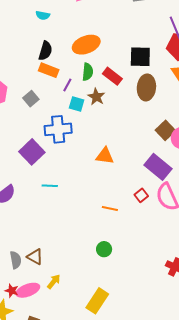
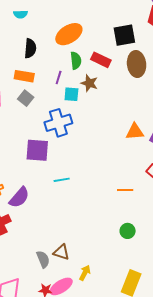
orange rectangle: (49, 70) -> (24, 76), moved
purple square: (32, 152) -> (37, 150), turned -30
orange triangle: (105, 156) -> (135, 132), moved

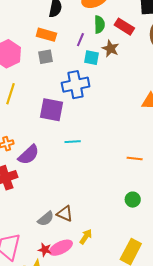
gray square: (26, 98) -> (45, 57), turned 35
gray semicircle: (43, 259) -> (46, 219), turned 66

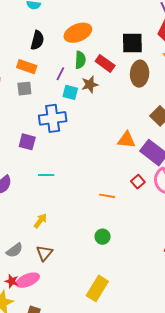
brown star: (110, 49) -> (90, 85), turned 30
purple square: (52, 110) -> (27, 142), size x0.7
brown triangle: (65, 214) -> (44, 253), moved, turned 42
yellow arrow: (86, 237) -> (40, 221), moved

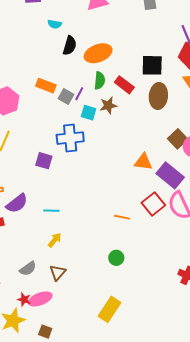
black semicircle: (37, 40) -> (70, 46), moved
gray square: (24, 89) -> (66, 96), moved, turned 35
cyan line: (46, 175) -> (51, 211), moved
red square: (138, 182) -> (153, 204), size x1.6

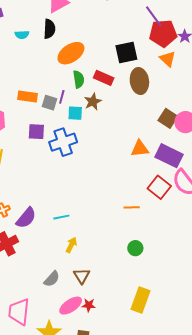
black semicircle: (70, 46) -> (49, 29), moved
purple square: (44, 161) -> (36, 132), moved
red star: (24, 299) -> (89, 305), moved

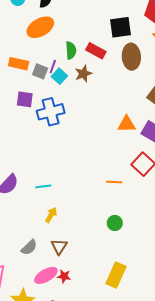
orange ellipse: (71, 53) -> (40, 27), moved
cyan square: (75, 113) -> (59, 76), moved, turned 35

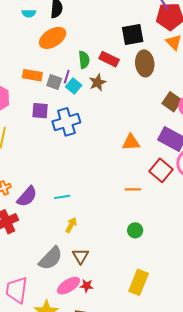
orange triangle: (127, 124) -> (131, 142), moved
gray semicircle: (29, 247) -> (51, 258), size x1.5

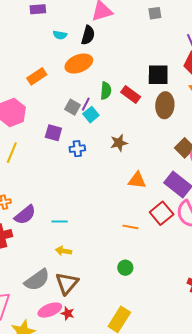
orange rectangle: (32, 75) -> (37, 76), moved, turned -54
brown star: (97, 82) -> (119, 143), moved
blue cross: (66, 122) -> (77, 149), size x0.6
yellow arrow: (71, 225) -> (63, 251), turned -119
brown triangle: (81, 256) -> (67, 283), size x1.4

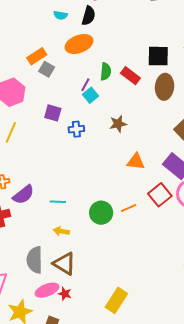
gray square: (72, 107) -> (47, 69), moved
orange line: (130, 227) -> (129, 208), turned -35
green circle: (125, 268) -> (101, 213), moved, size x1.5
gray semicircle: (37, 280) -> (35, 260), turned 124
brown triangle: (67, 283) -> (64, 264), turned -40

